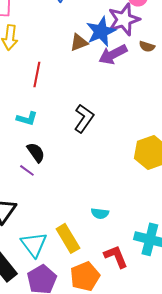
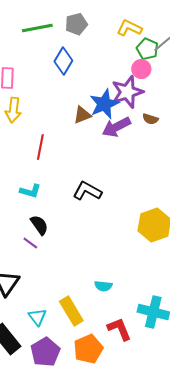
black L-shape: (84, 118) -> (87, 191), turned -96
cyan triangle: (34, 244) -> (37, 317), size x0.7

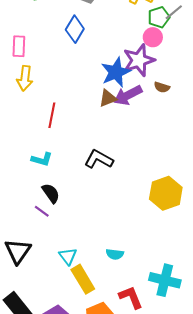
green pentagon: (147, 49) -> (159, 17), turned 30
brown triangle: (82, 115) -> (108, 98), moved
cyan triangle: (37, 317) -> (68, 256), moved

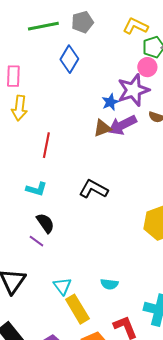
blue star: (116, 72) -> (110, 102), size x0.6

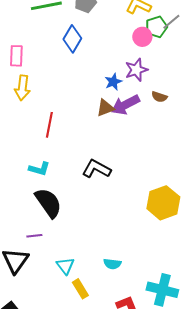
pink circle: (147, 67) -> (142, 37), moved
purple star: (133, 90) -> (136, 70), size x0.7
black semicircle: (45, 223) -> (48, 203), size x1.5
purple line: (36, 241) -> (34, 236), moved, turned -42
yellow rectangle: (77, 309) -> (80, 289), size x0.7

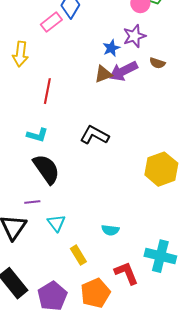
pink rectangle: (16, 56) -> (51, 22), moved, turned 50
cyan triangle: (65, 266) -> (56, 223), moved

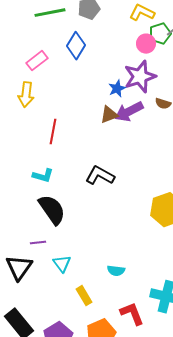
pink rectangle: (51, 22) -> (37, 61), moved
purple star: (134, 36) -> (140, 77), size x1.4

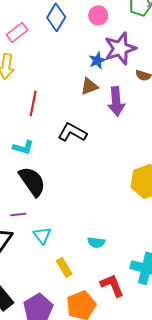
pink circle: (146, 44) -> (98, 15), moved
purple arrow: (129, 112) -> (116, 101), moved, turned -68
black L-shape: (100, 176) -> (72, 132), moved

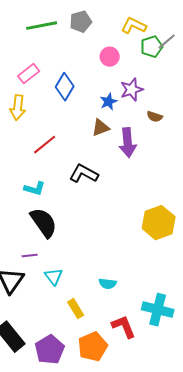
blue diamond: (56, 17) -> (65, 87), moved
purple star: (120, 48) -> (132, 90), size x0.7
red line: (33, 103) -> (45, 145), turned 40

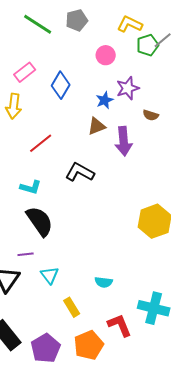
green line: (42, 26) -> (38, 24), turned 44

